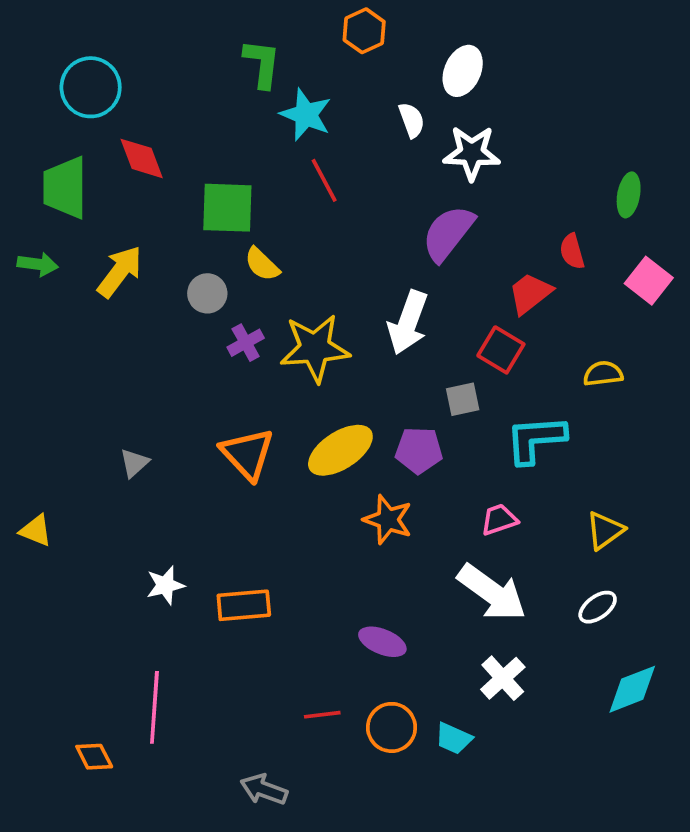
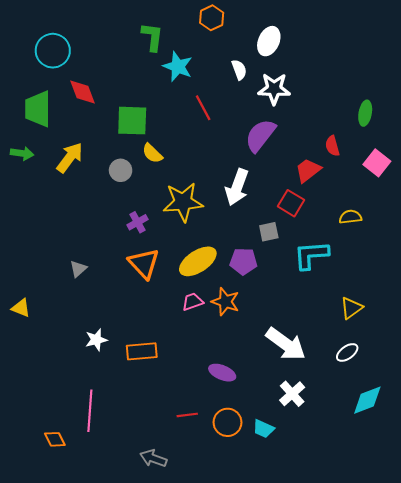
red line: (324, 180) -> (203, 108), moved
purple cross: (246, 343) -> (137, 222), moved
pink trapezoid: (499, 520) -> (193, 302), moved

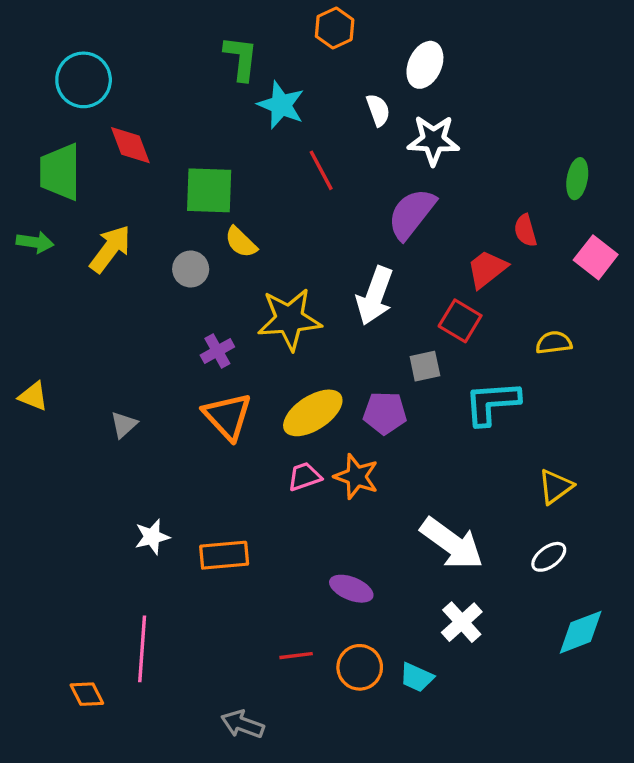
yellow triangle: (21, 308) -> (33, 396), moved

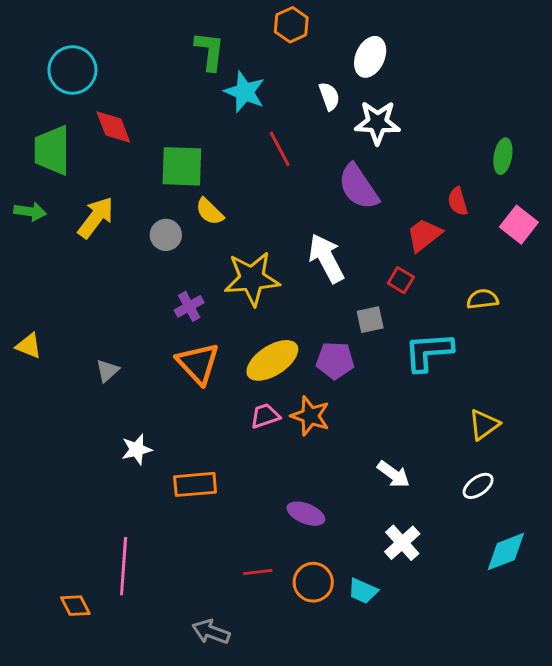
purple semicircle: (412, 214) -> (358, 187), turned -72
white arrow: (375, 296) -> (326, 258), turned 132
red square: (460, 321) -> (401, 280), size x0.7
white star: (152, 537) -> (137, 449), moved
white arrow: (452, 543) -> (393, 474), size x0.6

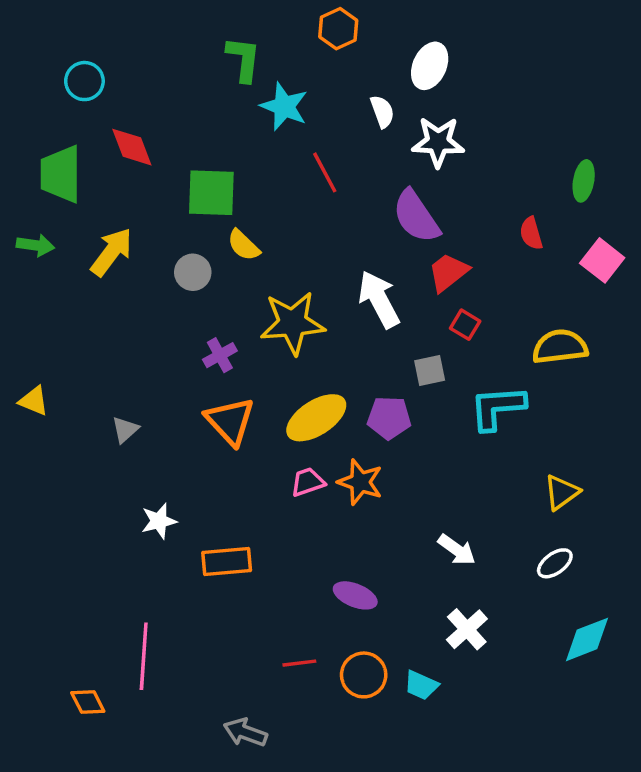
cyan circle: (72, 70) -> (84, 81), size x0.7
red trapezoid: (424, 235) -> (448, 272), moved
yellow semicircle: (482, 299) -> (560, 347), size x1.5

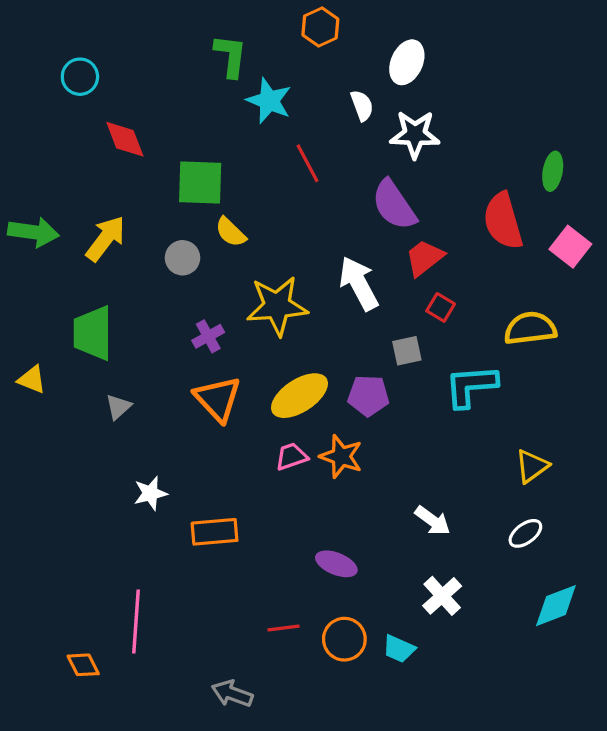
green trapezoid: (61, 174) -> (93, 333), moved
red semicircle: (531, 233) -> (503, 221), size x1.8
green arrow: (35, 245) -> (33, 232), size x1.4

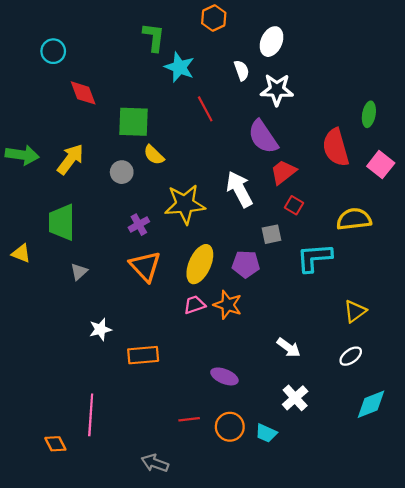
yellow ellipse: (299, 396) -> (200, 264), turned -33

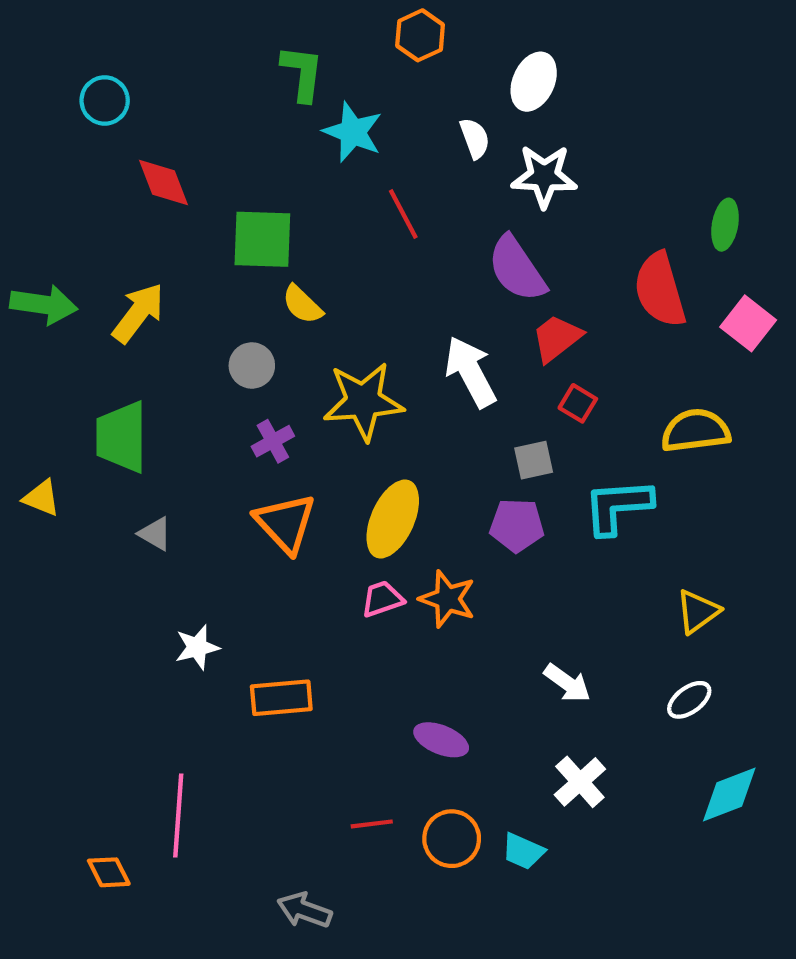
gray circle: (122, 172) -> (252, 365), moved
purple pentagon: (246, 264) -> (517, 525), moved
gray triangle: (79, 272) -> (155, 534), turned -48

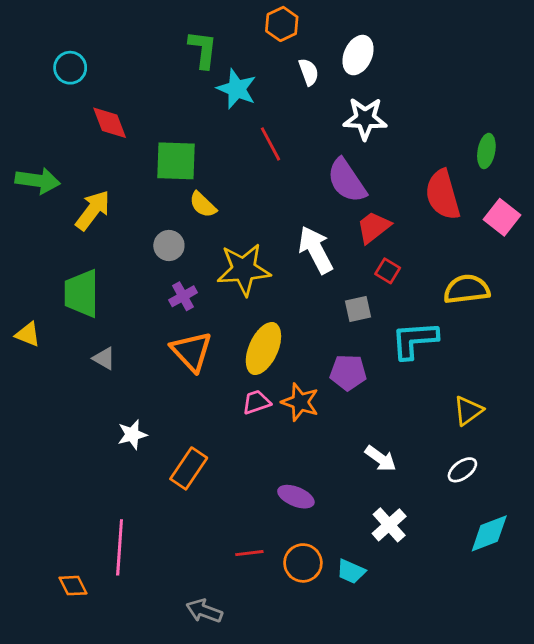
white semicircle: (475, 138) -> (309, 72), moved
green arrow: (44, 304) -> (38, 181), moved
purple pentagon: (517, 525) -> (348, 372), moved
orange rectangle: (281, 698) -> (189, 468), turned -51

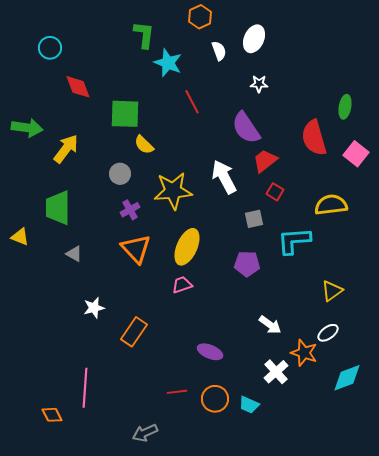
white star: (365, 119) -> (259, 84), size x0.6
orange star: (300, 402) -> (304, 353), moved
gray arrow: (204, 611) -> (145, 433), turned -45

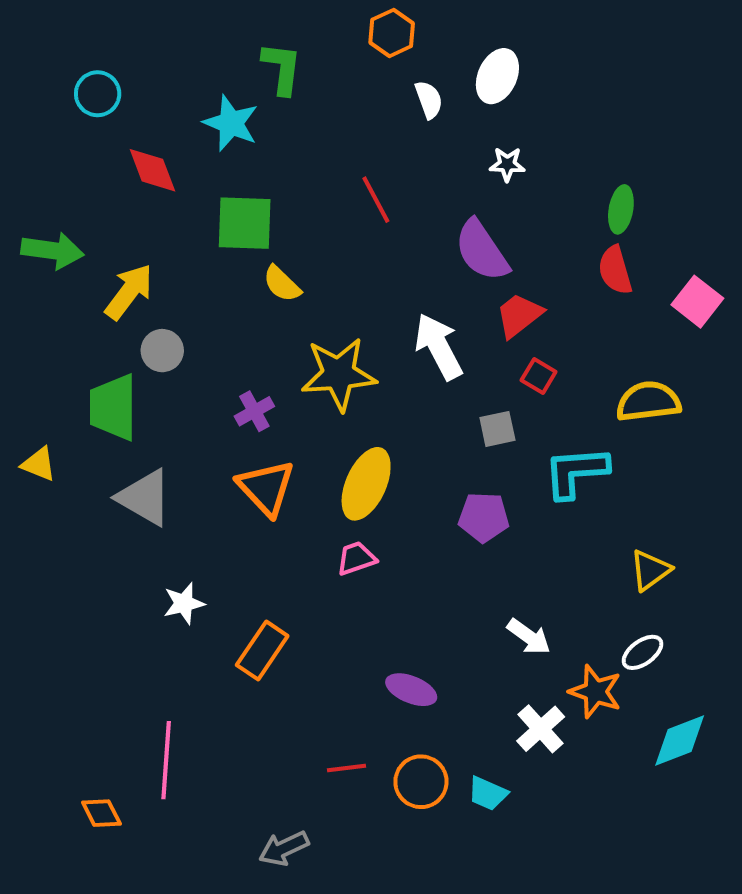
cyan star: (168, 63) -> (231, 123), moved
green ellipse: (345, 107) -> (621, 209), moved
red semicircle: (314, 138) -> (615, 270), size x0.7
gray circle: (120, 174) -> (162, 351), moved
gray triangle: (74, 254) -> (145, 498), size x1.8

